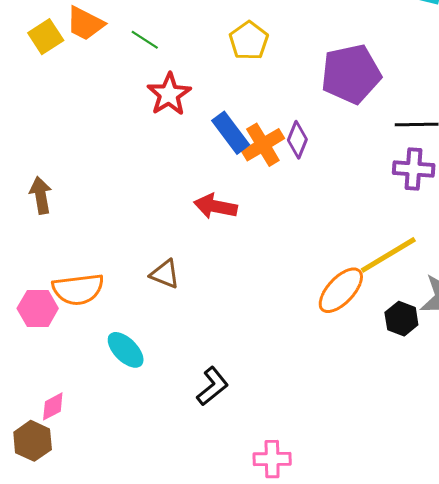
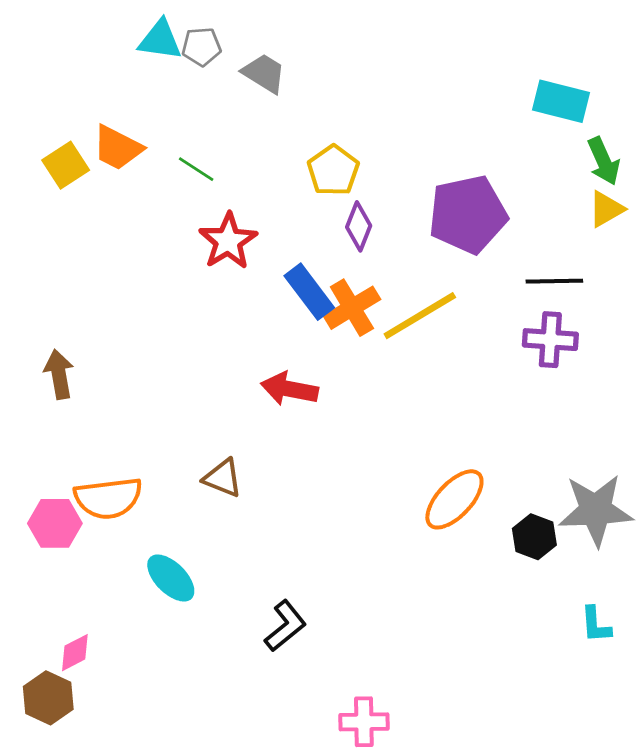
purple diamond: (297, 140) -> (359, 226), moved
yellow line: (388, 255) -> (420, 316), moved

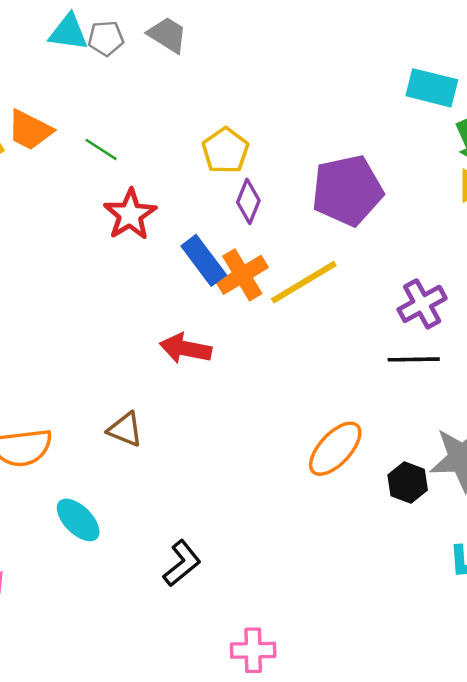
gray trapezoid: (264, 73) -> (167, 35), moved
black line: (554, 281) -> (414, 359), moved
purple cross: (550, 340) -> (422, 304), turned -33

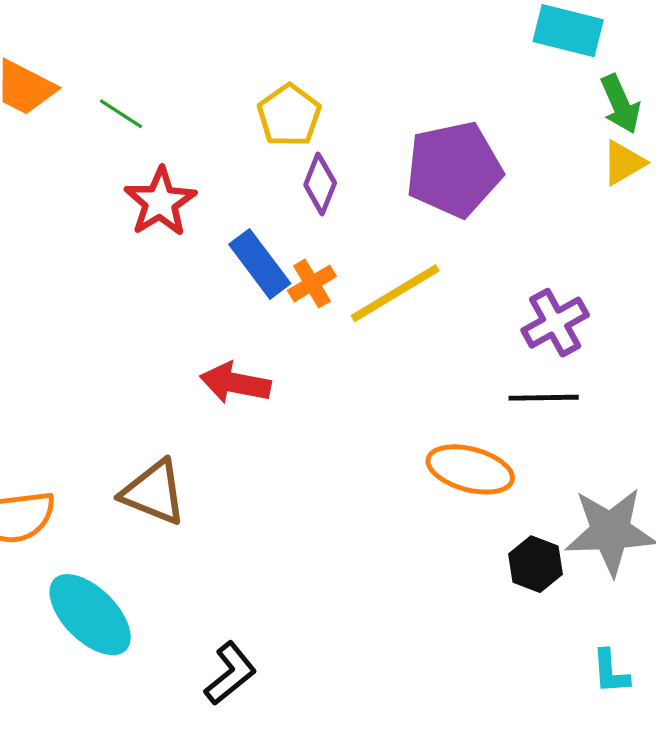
orange cross: (242, 275) -> (312, 283), size x0.7
brown triangle: (125, 429) -> (154, 492), size x1.4
orange ellipse: (335, 449) -> (470, 469), moved, turned 62
cyan ellipse: (78, 520) -> (90, 615), size x1.4

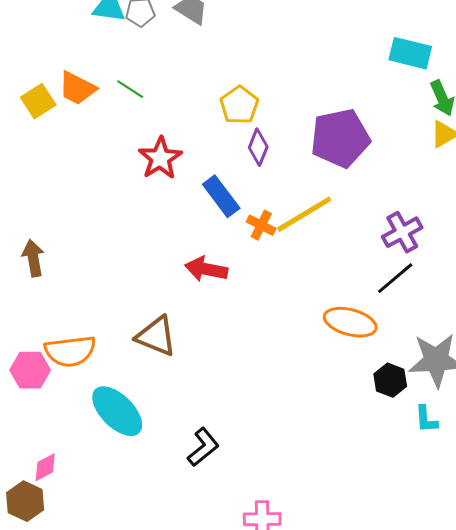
green line: (121, 114) -> (130, 89), moved
orange cross: (312, 283) -> (261, 225), moved, turned -32
black line: (544, 398) -> (395, 278), turned -39
cyan L-shape: (611, 672) -> (426, 419), moved

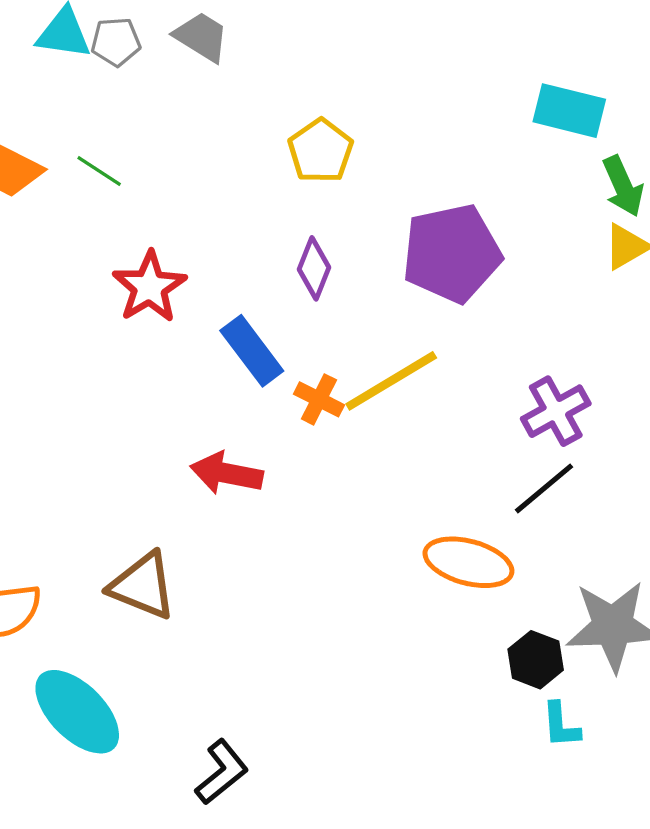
yellow pentagon: (239, 105) -> (321, 151), moved
cyan L-shape: (426, 419) -> (561, 725), moved

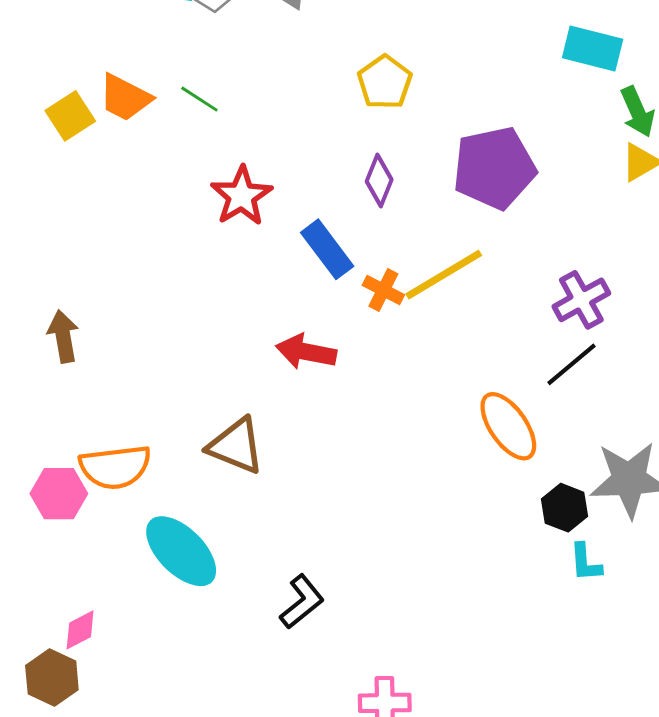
orange ellipse: (468, 562) -> (508, 426), turned 40

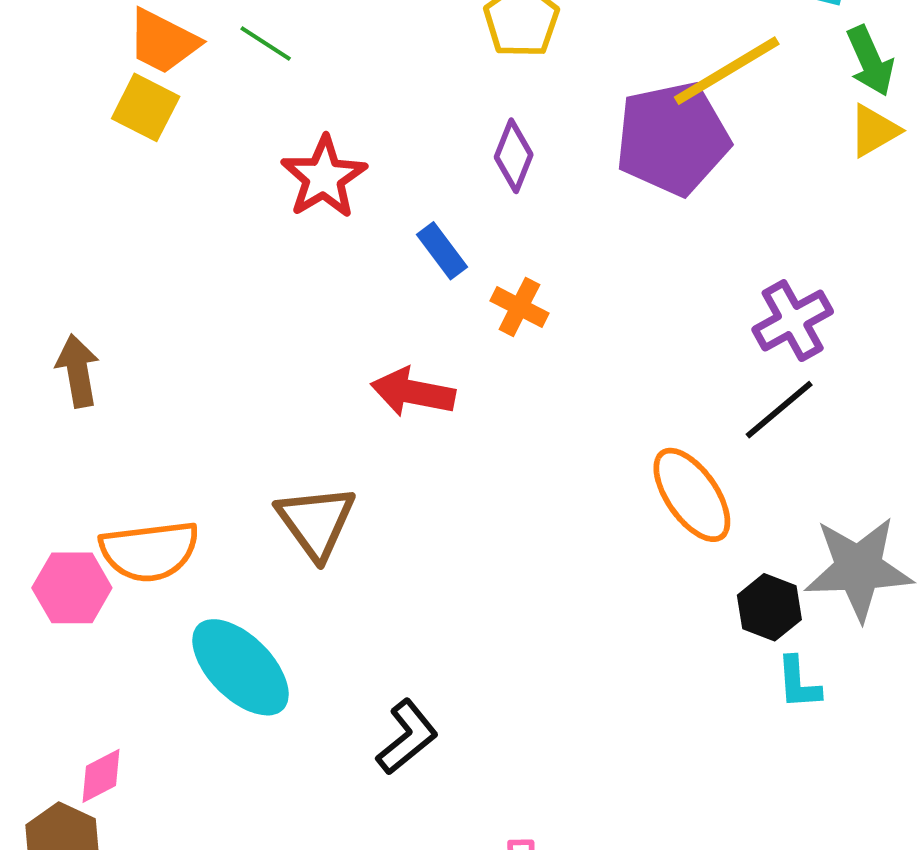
yellow square: (70, 116) -> (146, 107), moved, turned -30
blue rectangle: (327, 249) -> (442, 251), size x0.7
yellow line: (444, 275) -> (727, 71), moved
brown triangle: (236, 446) -> (316, 522), turned 32

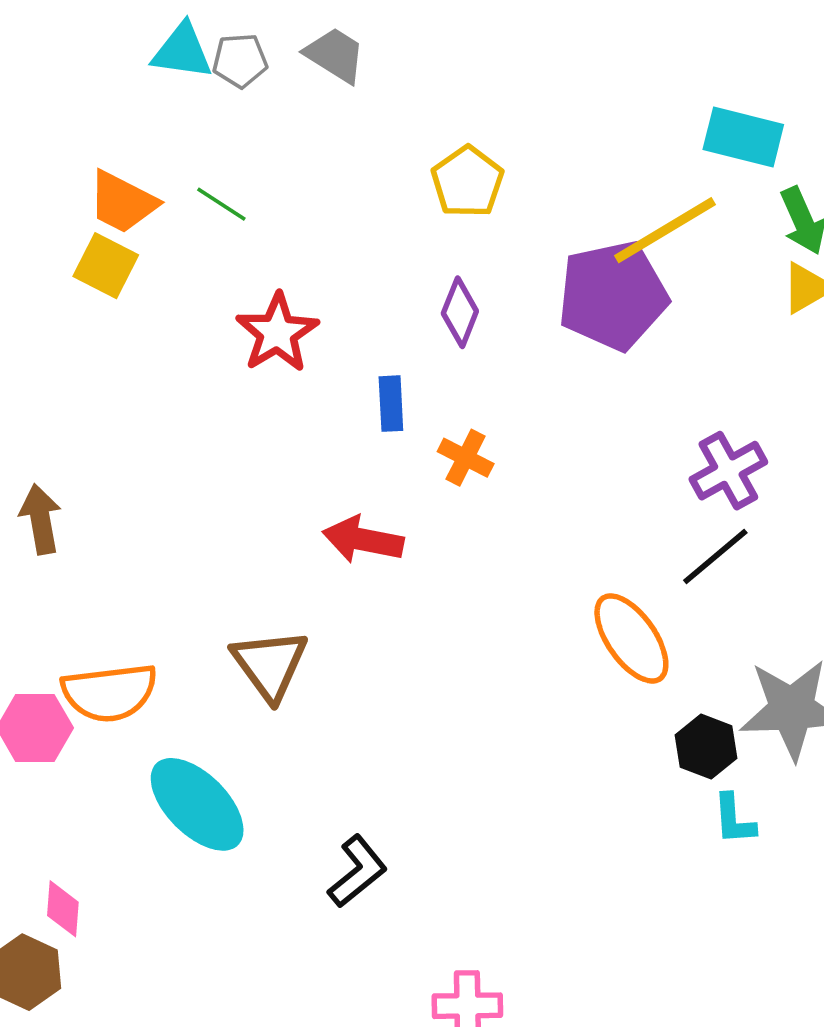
blue rectangle: (442, 251) -> (391, 404), turned 34
pink diamond: (101, 776) -> (63, 909), turned -58

